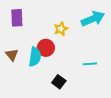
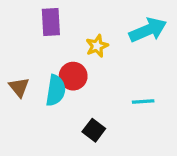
purple rectangle: (17, 18) -> (51, 22), moved

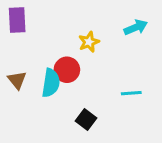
purple rectangle: (51, 22) -> (17, 20), moved
cyan arrow: (148, 30) -> (136, 27), size x0.7

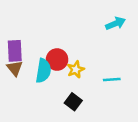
purple rectangle: (17, 20) -> (15, 51), moved
yellow star: (89, 42) -> (76, 69), moved

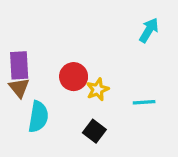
cyan arrow: (115, 23) -> (149, 30), turned -36
cyan semicircle: (43, 71) -> (38, 117), moved

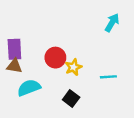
brown triangle: (19, 88) -> (14, 66), turned -42
cyan semicircle: (38, 117) -> (29, 88), turned -120

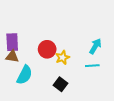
cyan arrow: (112, 23) -> (95, 46), moved
cyan semicircle: (29, 88) -> (25, 75), turned 138

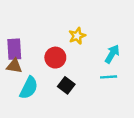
yellow star: (63, 57) -> (77, 36), moved
black square: (60, 84) -> (66, 85), moved

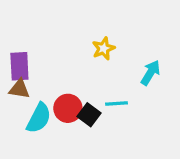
red circle: (55, 58) -> (68, 108), moved
cyan line: (109, 77) -> (116, 103), moved

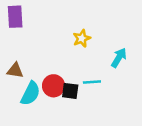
purple rectangle: (19, 66) -> (15, 17), moved
black square: (89, 115) -> (70, 91), turned -30

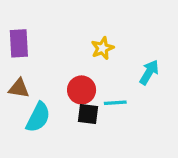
purple rectangle: (15, 17) -> (19, 43), moved
red circle: (54, 86) -> (82, 90), moved

